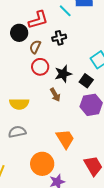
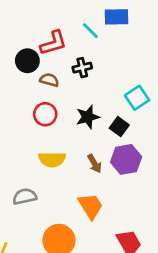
brown semicircle: (35, 47) -> (49, 80), turned 80
red circle: (40, 67) -> (45, 114), moved
brown arrow: (55, 95) -> (95, 164), moved
yellow semicircle: (19, 104) -> (52, 159), moved

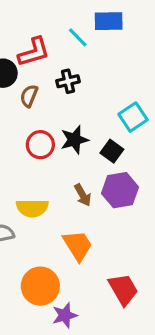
brown semicircle: (49, 80) -> (29, 96), turned -84
red circle: (45, 114) -> (40, 145), moved
yellow semicircle: (52, 159) -> (32, 208), moved

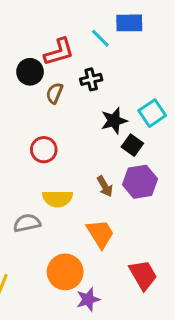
black star: (74, 140) -> (114, 121), moved
red circle: (40, 145) -> (44, 150), moved

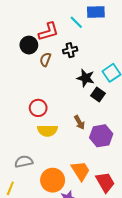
black star: (114, 121) -> (86, 78), turned 30
red circle: (44, 150) -> (38, 108), moved
purple hexagon: (140, 182) -> (101, 136), moved
gray semicircle: (27, 223) -> (24, 162), moved
orange trapezoid: (100, 234) -> (80, 171), moved

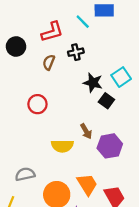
black circle: (29, 45) -> (16, 46), moved
red circle: (38, 108) -> (37, 104), moved
yellow semicircle: (47, 131) -> (62, 146), moved

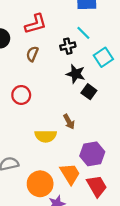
cyan line: (83, 22) -> (83, 33), moved
black cross: (76, 52) -> (68, 46), moved
cyan square: (121, 77) -> (103, 57), moved
purple hexagon: (110, 146) -> (92, 154), moved

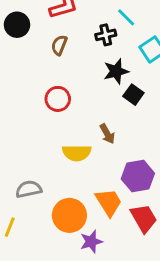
black star: (76, 74) -> (116, 71), turned -30
red circle: (21, 95) -> (58, 99), moved

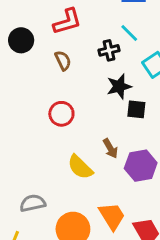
brown semicircle: (59, 45) -> (63, 60), turned 132
black square: (133, 95) -> (136, 109), turned -30
yellow semicircle: (77, 153) -> (80, 167), turned 44
purple hexagon: (138, 176) -> (141, 166), moved

